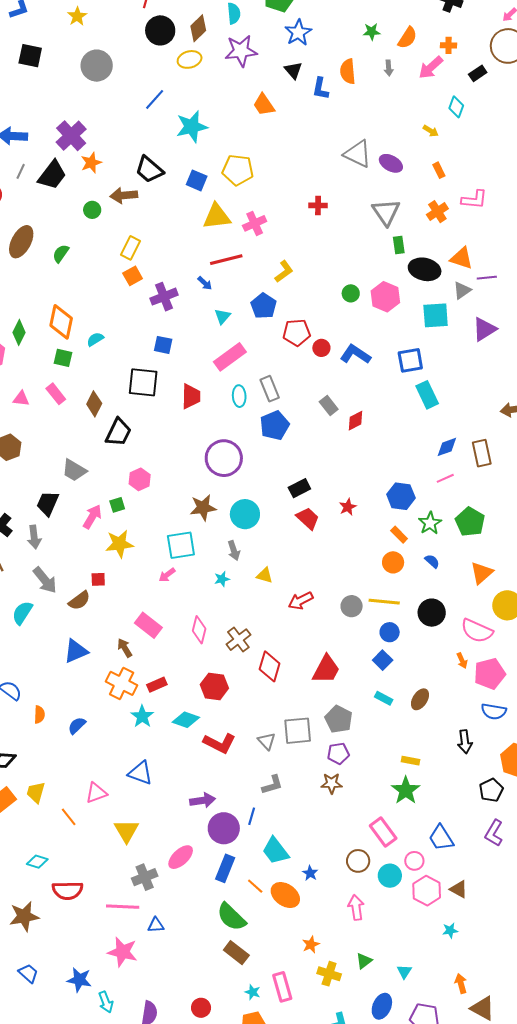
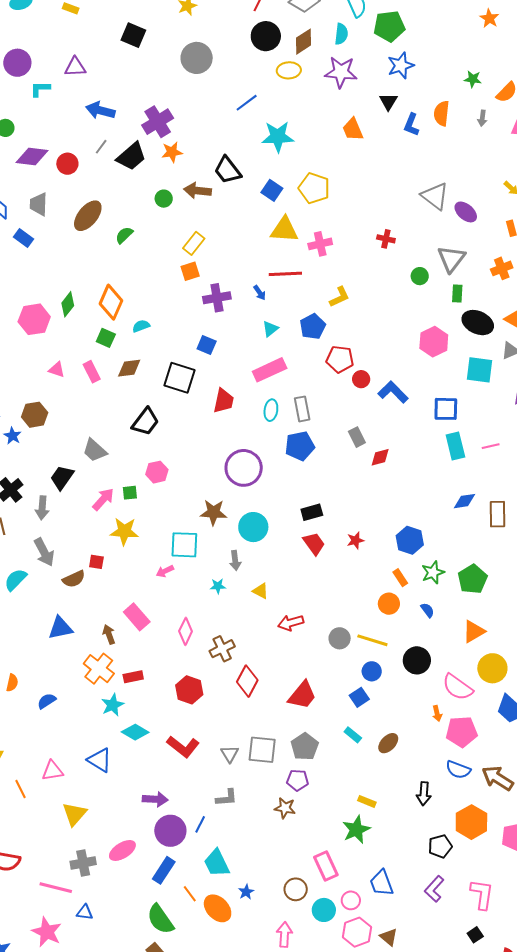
green circle: (351, 293) -> (420, 276), moved
brown diamond: (94, 404) -> (129, 368), moved, turned 45
pink line: (445, 478) -> (491, 446), moved
cyan diamond: (186, 720) -> (135, 732), moved

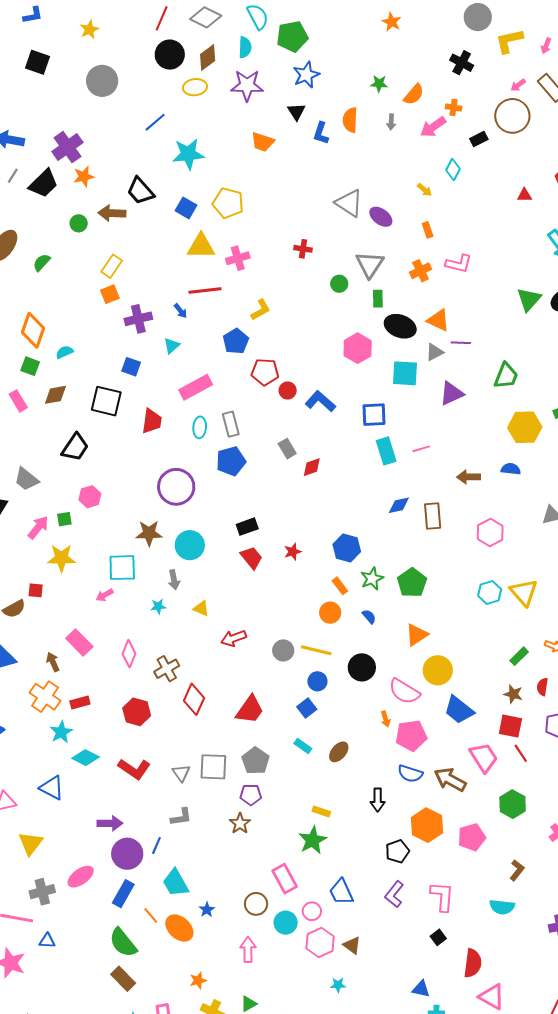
orange trapezoid: (353, 129) -> (263, 142), turned -45
cyan triangle: (270, 329) -> (172, 346), moved
brown star: (285, 808) -> (240, 823), turned 30

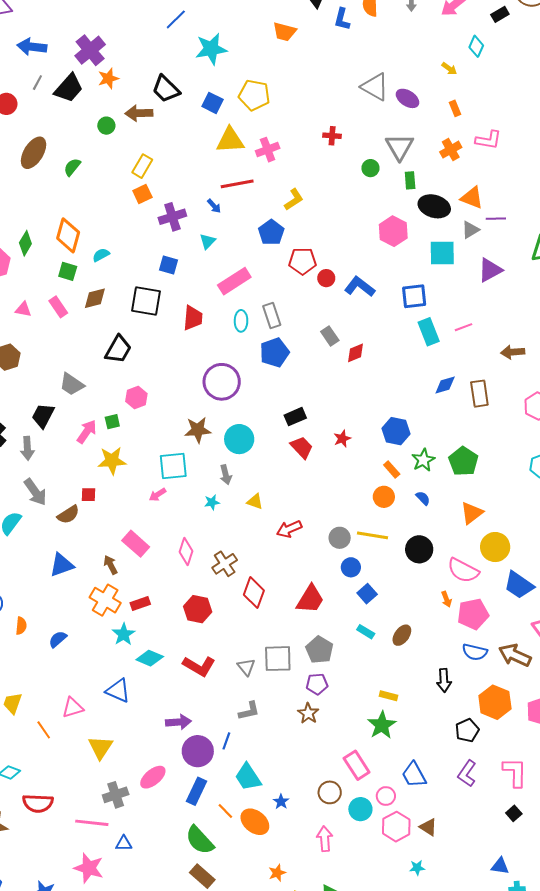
blue circle: (317, 681) -> (351, 567), moved

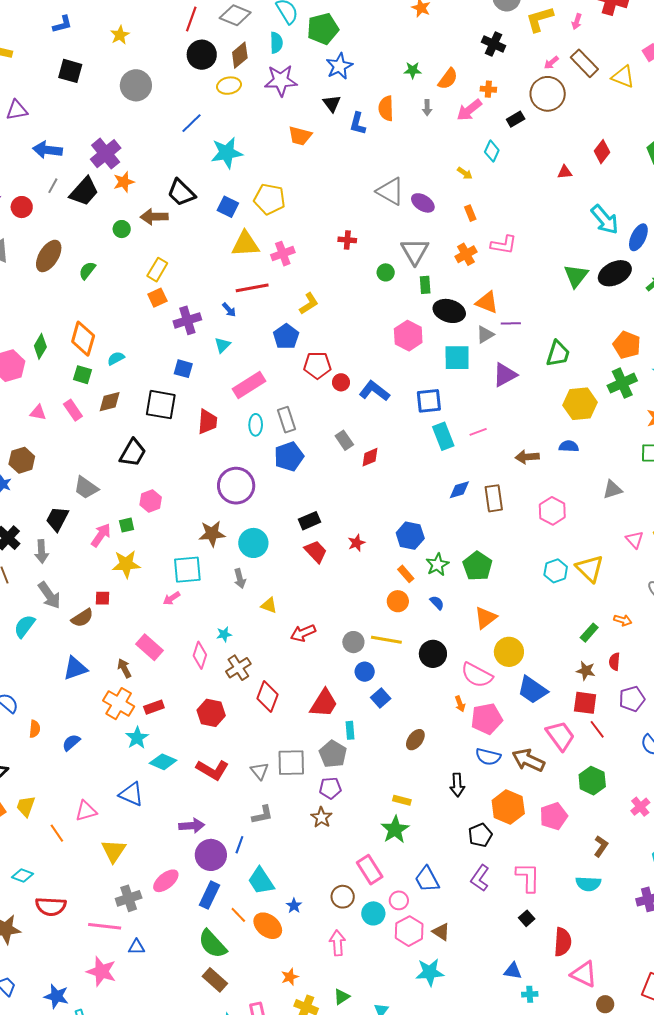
cyan star: (212, 502) -> (224, 634), moved
cyan rectangle: (366, 632) -> (350, 730), moved, turned 54
cyan star: (417, 868) -> (430, 972), size x1.8

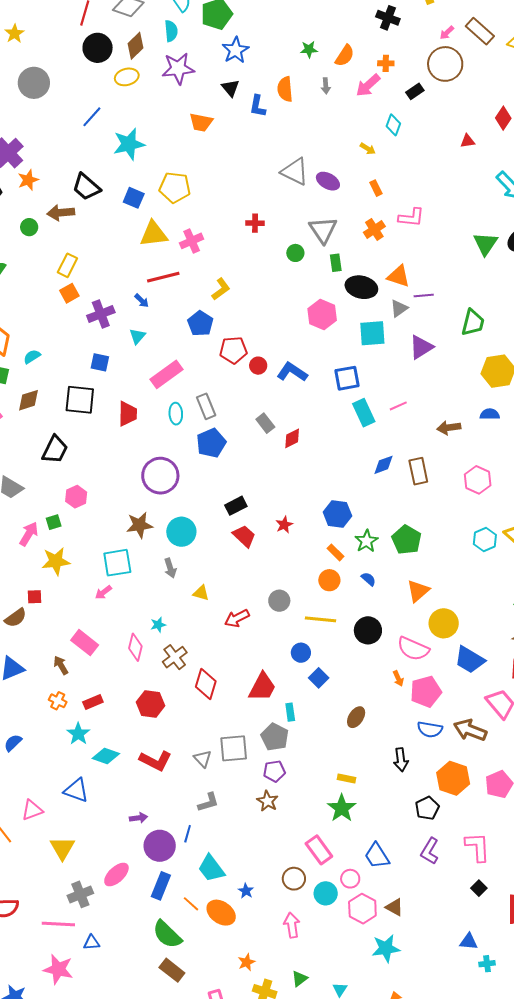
gray circle: (353, 642) -> (279, 601), moved
orange cross: (119, 704) -> (58, 701), size x0.6
purple arrow: (192, 826) -> (139, 818), size x0.7

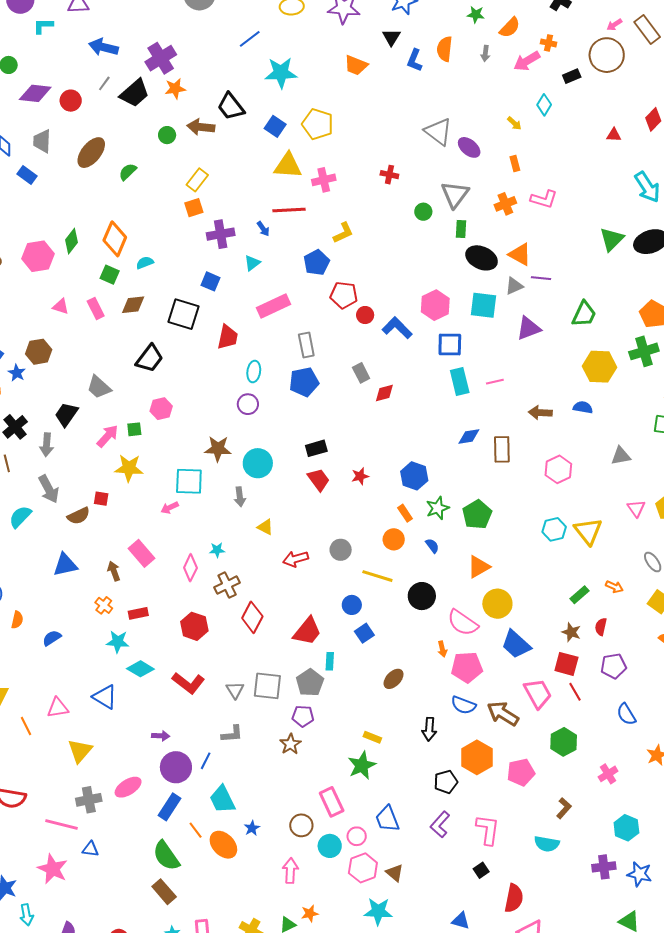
pink hexagon: (322, 314) -> (435, 305), moved
cyan ellipse: (176, 414) -> (254, 372), moved
purple circle: (160, 476) -> (248, 404), size x0.6
cyan star: (78, 734) -> (118, 642), turned 30
orange star: (247, 962) -> (310, 913), moved

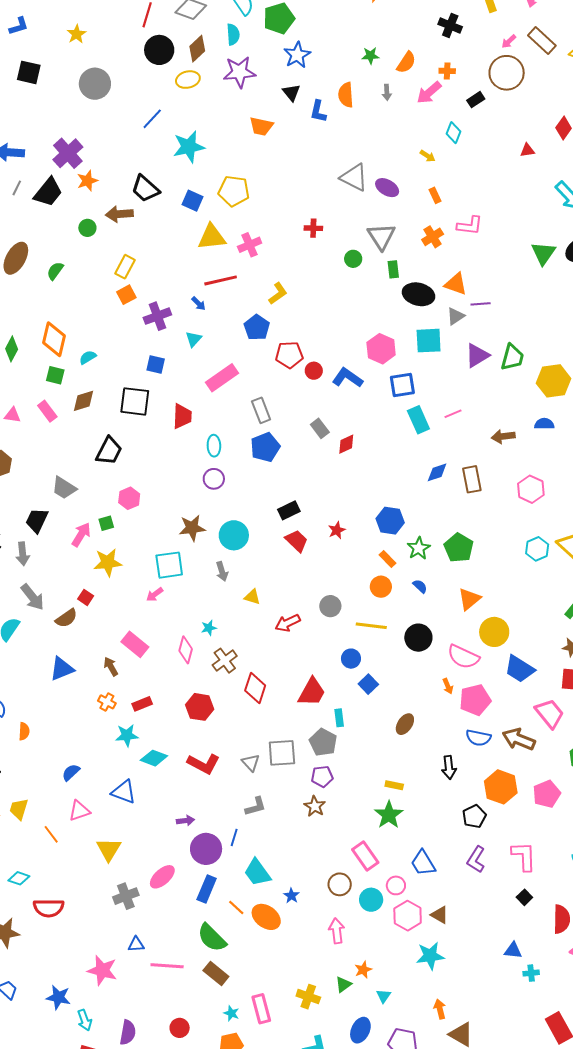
green trapezoid: (584, 314) -> (512, 357), moved
red square: (101, 499) -> (86, 597), turned 35
blue semicircle: (52, 638) -> (71, 772), moved
pink line: (62, 824) -> (167, 966), moved

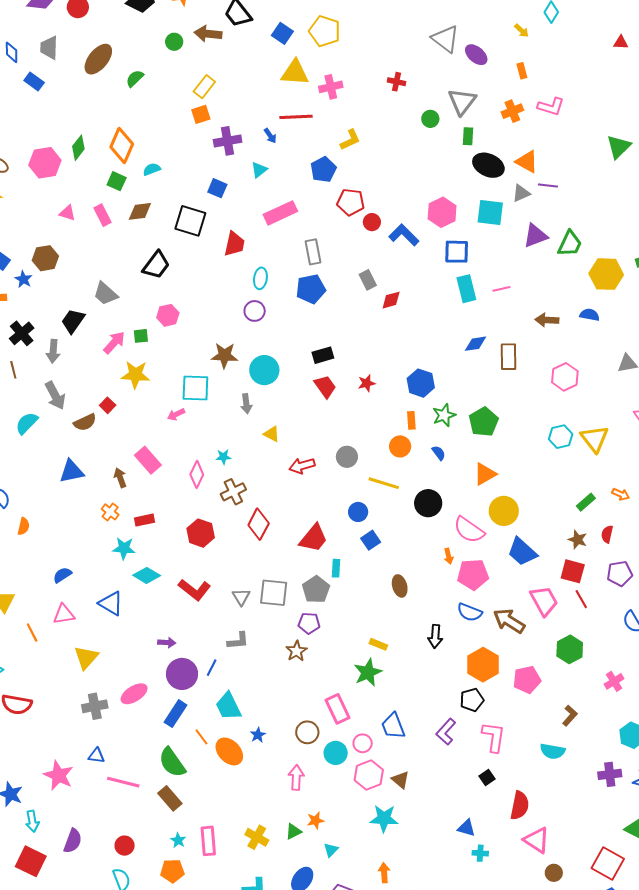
orange rectangle: (387, 559) -> (411, 420), turned 30
brown ellipse: (405, 724) -> (400, 586), turned -60
black pentagon: (474, 816) -> (472, 700), moved

